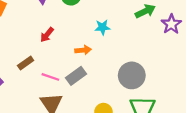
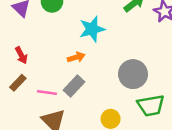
cyan star: (102, 27) -> (92, 29), size x1.5
red arrow: (47, 35) -> (21, 55), moved, turned -56

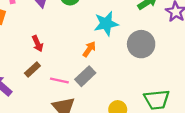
orange arrow: (76, 57) -> (89, 49), turned -42
gray circle: (133, 74) -> (141, 44), moved

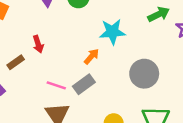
gray circle: (141, 44) -> (144, 74), moved
brown rectangle: (32, 69) -> (16, 62), moved

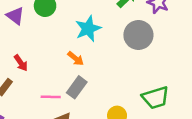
orange arrow: (91, 56) -> (76, 58), turned 105
gray circle: (144, 74) -> (138, 35), moved

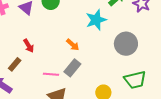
cyan star: (88, 29) -> (96, 20), moved
gray circle: (138, 35) -> (126, 44), moved

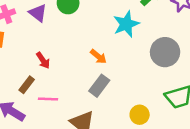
pink line: (51, 74) -> (48, 99), moved

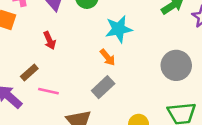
cyan star: (126, 24) -> (119, 29), moved
red arrow: (43, 60) -> (50, 40), moved

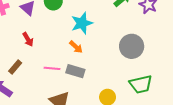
gray rectangle: (103, 87) -> (75, 71), turned 66
pink line: (48, 91) -> (52, 68), moved

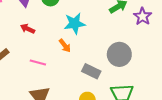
red arrow: (28, 39) -> (28, 29), moved, turned 136
gray rectangle: (75, 71) -> (91, 71), moved

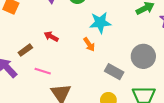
red arrow: (28, 29) -> (51, 36), moved
pink line: (38, 63) -> (43, 71), moved

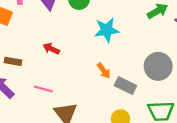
orange arrow: (89, 44) -> (104, 71), moved
brown rectangle: (25, 50) -> (13, 61), moved, turned 48

